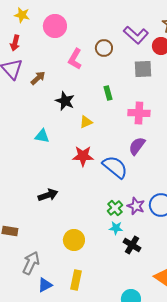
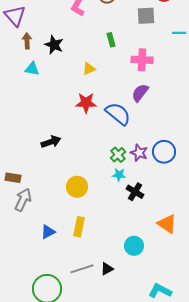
brown arrow: (38, 78) -> (27, 41), moved, turned -49
black star: (65, 101) -> (54, 45), moved
cyan triangle: (42, 136) -> (32, 69), moved
gray arrow: (31, 263) -> (23, 200), moved

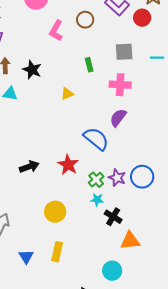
gray square: (146, 16) -> (124, 52), moved
red star: (86, 103) -> (68, 165), moved, turned 30
orange triangle: (167, 224) -> (130, 241), moved, turned -40
blue triangle: (48, 232) -> (26, 257), turned -35

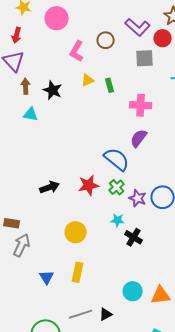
gray square: (124, 52) -> (145, 58), moved
yellow triangle: (67, 94) -> (88, 80), moved
red star: (68, 165) -> (89, 185), turned 30
green cross: (96, 180) -> (117, 187), moved
orange triangle: (130, 241) -> (161, 295), moved

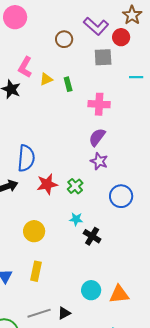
pink L-shape: (77, 51) -> (25, 67), moved
blue semicircle: (117, 159) -> (26, 158), moved, turned 56
purple star: (138, 198) -> (99, 161), moved

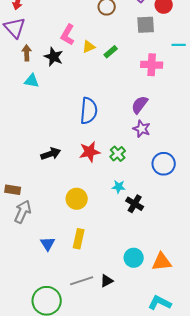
green rectangle: (68, 84) -> (111, 52), turned 64
pink cross: (99, 104) -> (152, 65), moved
blue semicircle: (26, 158) -> (89, 111), moved

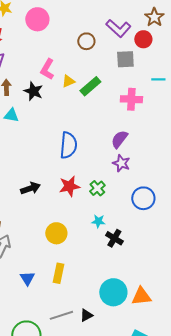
green rectangle: (111, 52) -> (90, 86), size x1.5
cyan circle: (134, 258) -> (113, 292), size x1.4

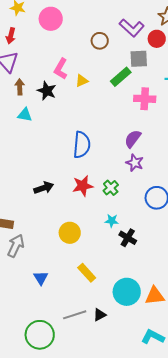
green rectangle: (90, 86) -> (121, 77), moved
yellow rectangle: (58, 273) -> (87, 273), moved, turned -54

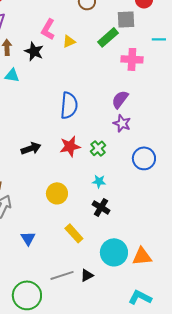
black cross: (128, 238) -> (101, 207), moved

